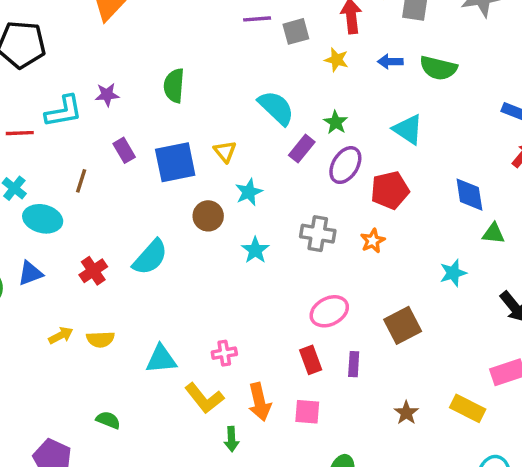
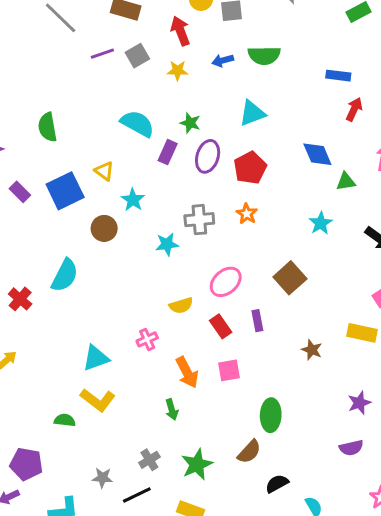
cyan triangle: (408, 129) -> (252, 113), turned -40
cyan star: (255, 250) -> (167, 244), moved, turned -30
yellow semicircle: (100, 339) -> (181, 305), moved
yellow L-shape: (204, 398) -> (98, 400), moved

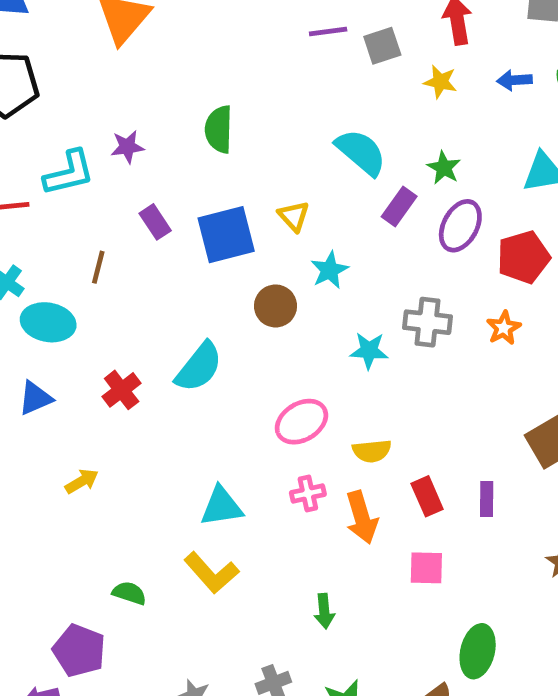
pink ellipse: (226, 282) -> (301, 422), moved
orange arrow: (187, 372) -> (362, 517), moved
green semicircle: (65, 420) -> (129, 593), moved

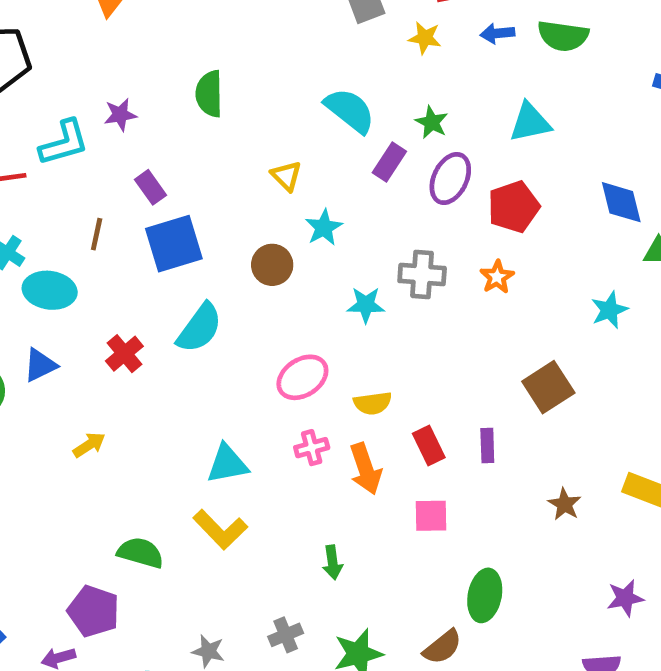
blue square: (226, 235) -> (174, 244), moved
green semicircle: (129, 593) -> (141, 553), size x1.4

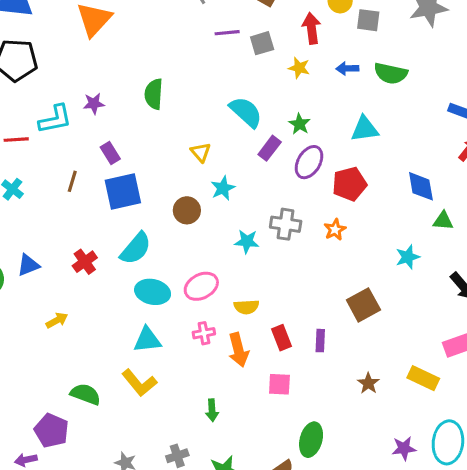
cyan ellipse: (50, 290) -> (153, 292), moved

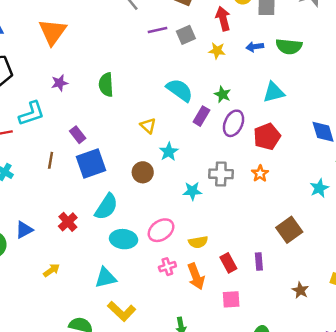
purple star: (94, 103) -> (60, 83), moved
cyan triangle: (147, 340) -> (106, 278), moved

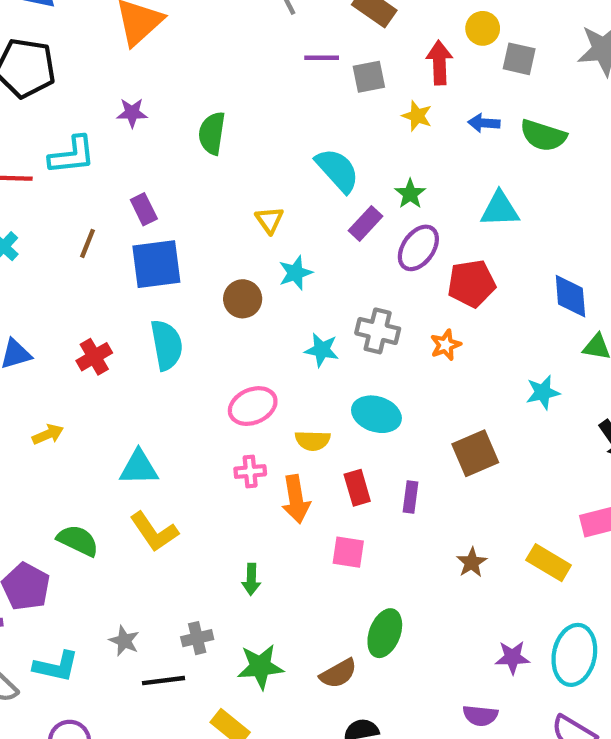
cyan semicircle: (106, 207) -> (167, 345), turned -56
cyan ellipse: (124, 239) -> (376, 414), moved

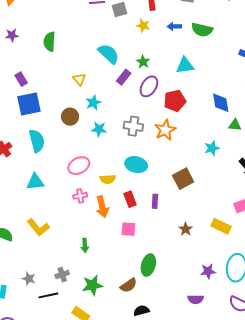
orange star: (446, 345) -> (165, 130), size x1.5
cyan star: (322, 350) -> (99, 129), moved
cyan triangle: (139, 468) -> (35, 182), moved

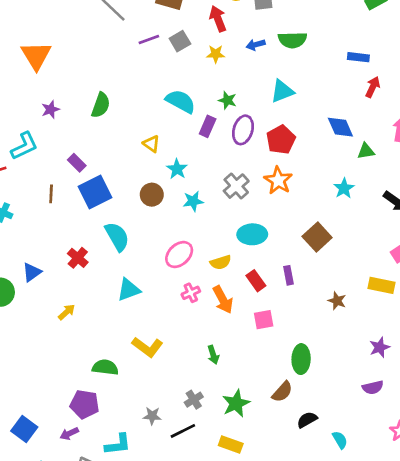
green semicircle: (49, 42) -> (101, 105), turned -150
gray cross: (133, 126) -> (236, 186), turned -36

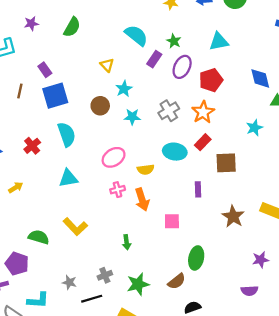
brown square: (317, 237) -> (226, 163), turned 30
red rectangle: (256, 281) -> (203, 142), moved, turned 70
brown star: (337, 301) -> (233, 217), size x1.5

